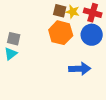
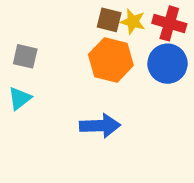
gray square: (14, 39) -> (25, 56), moved
blue arrow: (80, 69) -> (100, 126), moved

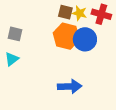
blue circle: (168, 64) -> (85, 39), moved
blue arrow: (100, 126) -> (70, 86), moved

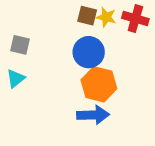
orange hexagon: (66, 36) -> (99, 84), moved
blue circle: (85, 39) -> (89, 52), moved

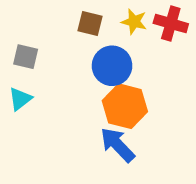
brown square: (87, 16) -> (90, 24), moved
blue arrow: (93, 115) -> (118, 145), turned -132

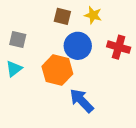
red cross: (171, 24) -> (119, 47), moved
orange hexagon: (125, 106) -> (57, 70), moved

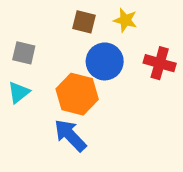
blue arrow: (82, 101) -> (70, 135), moved

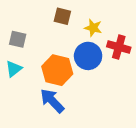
yellow star: (125, 20) -> (93, 28), moved
blue circle: (105, 61) -> (88, 56), moved

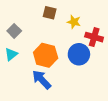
gray square: (18, 39) -> (14, 31), turned 32
blue circle: (88, 56) -> (79, 54), moved

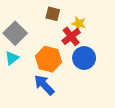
gray square: (14, 31) -> (15, 33), size x1.5
red cross: (94, 37) -> (71, 36), moved, turned 36

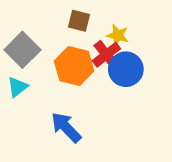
blue circle: (84, 58) -> (126, 69), moved
orange hexagon: (48, 59) -> (74, 66), moved

